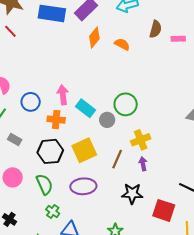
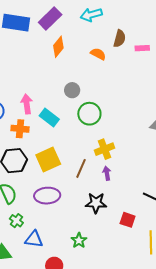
orange semicircle: (122, 44) -> (98, 54), moved
gray circle: (107, 120) -> (72, 90), moved
red square: (164, 210) -> (128, 220), size x0.7

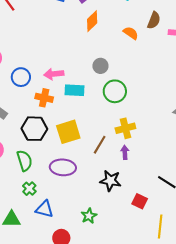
pink arrow: (27, 104) -> (54, 74), turned -96
cyan rectangle: (49, 118) -> (75, 90), turned -42

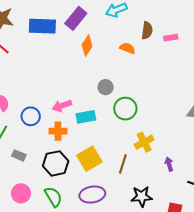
purple arrow: (125, 152) -> (169, 164), moved

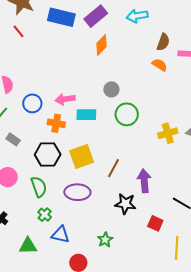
orange semicircle: (127, 48) -> (160, 65), moved
yellow cross: (144, 142) -> (168, 133), moved
purple arrow: (169, 164) -> (144, 181), moved, size x1.6

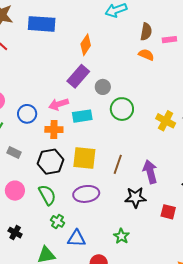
purple rectangle: (96, 16) -> (78, 76), moved
yellow cross: (168, 133) -> (166, 121), turned -36
yellow square: (82, 156) -> (84, 158), turned 35

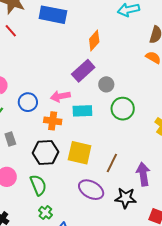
gray rectangle: (14, 153) -> (10, 139), turned 40
purple ellipse: (86, 194) -> (91, 190), moved, turned 30

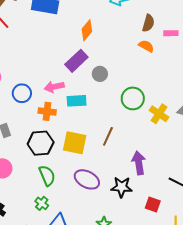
green circle: (123, 109) -> (133, 98), moved
brown line: (112, 163) -> (108, 136), moved
green semicircle: (38, 185) -> (47, 176), moved

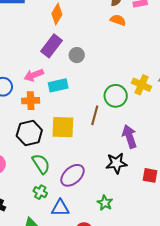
green circle: (133, 98) -> (116, 96), moved
purple ellipse: (87, 179) -> (73, 175), moved, turned -60

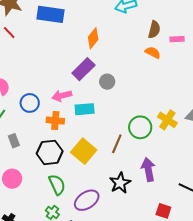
yellow square: (63, 127) -> (84, 151), turned 30
black star: (116, 163) -> (120, 183), moved, turned -30

